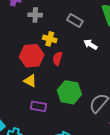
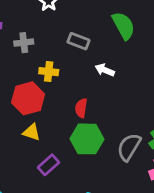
red semicircle: (58, 58) -> (81, 108), moved
purple rectangle: (38, 106) -> (49, 165), turned -42

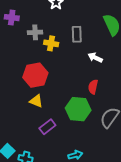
gray rectangle: (78, 41) -> (77, 34), turned 63
yellow cross: (49, 72) -> (51, 43), moved
red semicircle: (81, 108) -> (93, 87), moved

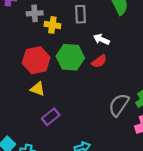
red semicircle: (93, 87) -> (99, 61), moved, turned -136
green hexagon: (78, 109) -> (70, 57), moved

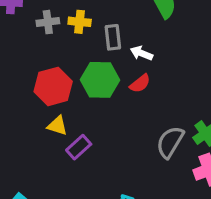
gray rectangle: (80, 14) -> (113, 37), moved
yellow cross: (52, 25) -> (80, 22), moved
purple rectangle: (51, 117) -> (79, 147), moved

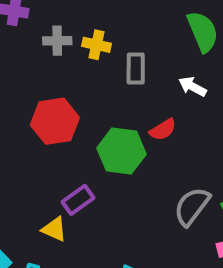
white arrow: (142, 53) -> (193, 87), moved
green hexagon: (100, 80) -> (121, 151), moved
yellow triangle: (57, 126) -> (54, 229), moved

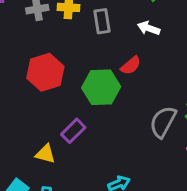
yellow triangle: (54, 229) -> (45, 154), moved

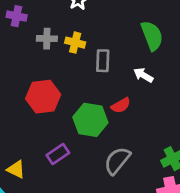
gray semicircle: (163, 122) -> (117, 161), moved
yellow triangle: (45, 154) -> (16, 169), moved

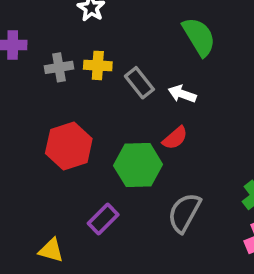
gray rectangle: (103, 61) -> (139, 83), turned -30
white arrow: (143, 75) -> (182, 94), moved

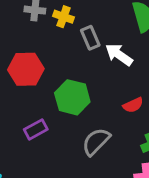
white arrow: (182, 94) -> (119, 55), size x1.4
red semicircle: (175, 138) -> (133, 105), moved

